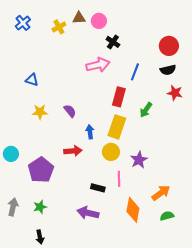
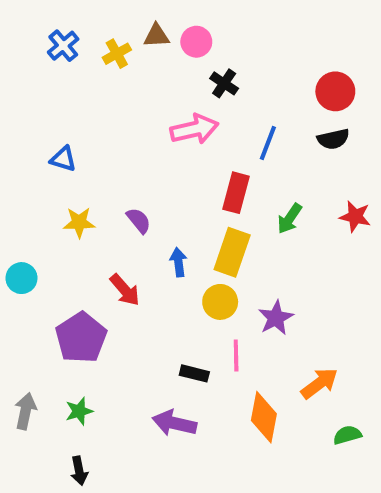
blue cross: (23, 23) -> (63, 46), moved
red star: (175, 93) -> (355, 217), moved
red arrow: (73, 151) -> (125, 290), moved, turned 54
cyan circle: (11, 154) -> (22, 278), moved
green semicircle: (167, 216) -> (347, 435), moved

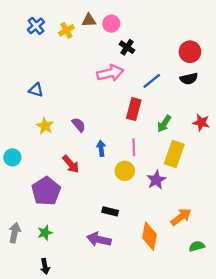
blue line: (268, 143) -> (152, 81), turned 30
yellow star: (79, 222) -> (45, 126), turned 30
yellow rectangle: (232, 252) -> (174, 154), moved
pink line: (236, 356) -> (134, 147), moved

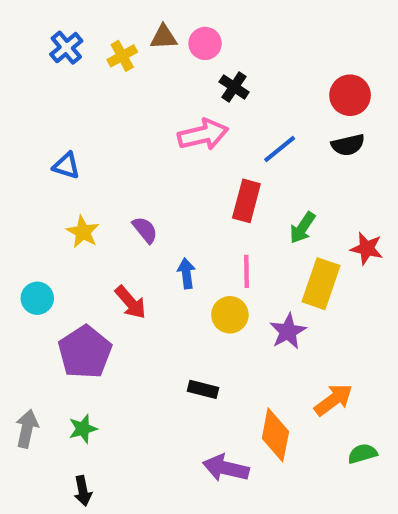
red star: (201, 123) -> (367, 249), moved
cyan circle: (12, 157) -> (37, 298), moved
purple arrow: (99, 239) -> (226, 468), moved

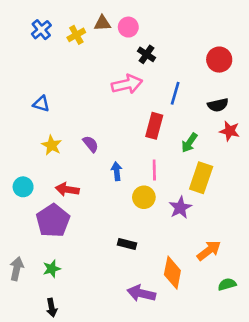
black semicircle: (348, 145) -> (218, 105), moved
blue line: (280, 149) -> (175, 93), turned -35
red star: (367, 249) -> (230, 131), moved
red arrow: (130, 302) -> (67, 189), moved, turned 140

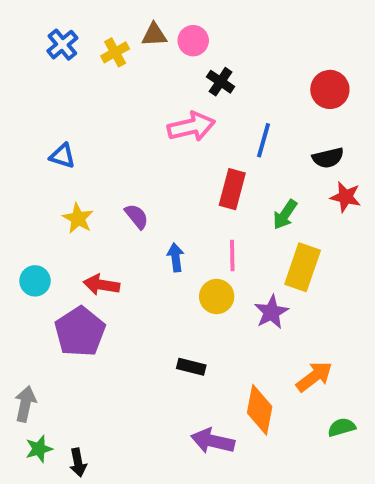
green star: (52, 269) -> (39, 449), moved

